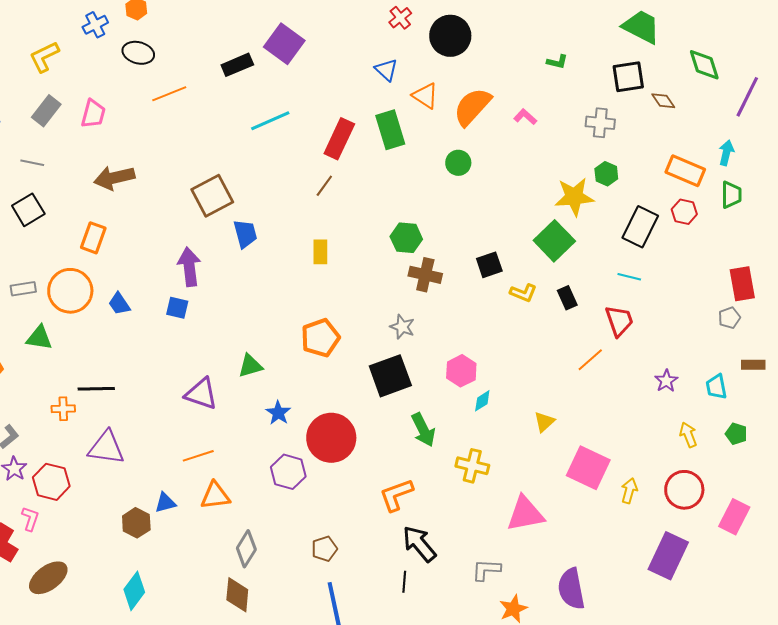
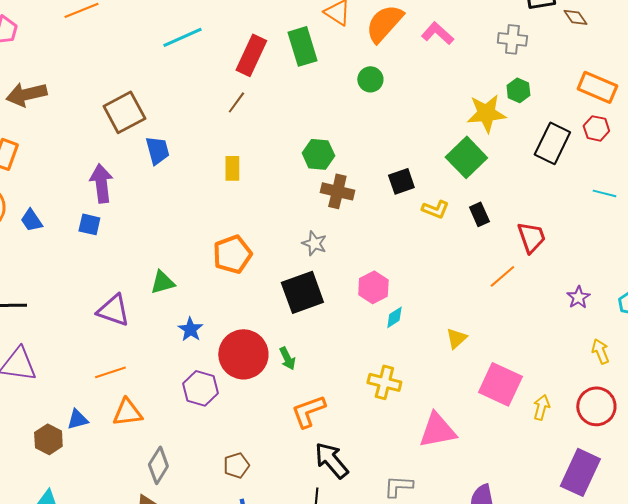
pink L-shape: (525, 117) -> (437, 33), size x1.4
cyan line: (629, 277) -> (604, 193), moved
green arrow: (423, 430) -> (287, 358), moved, size x0.7

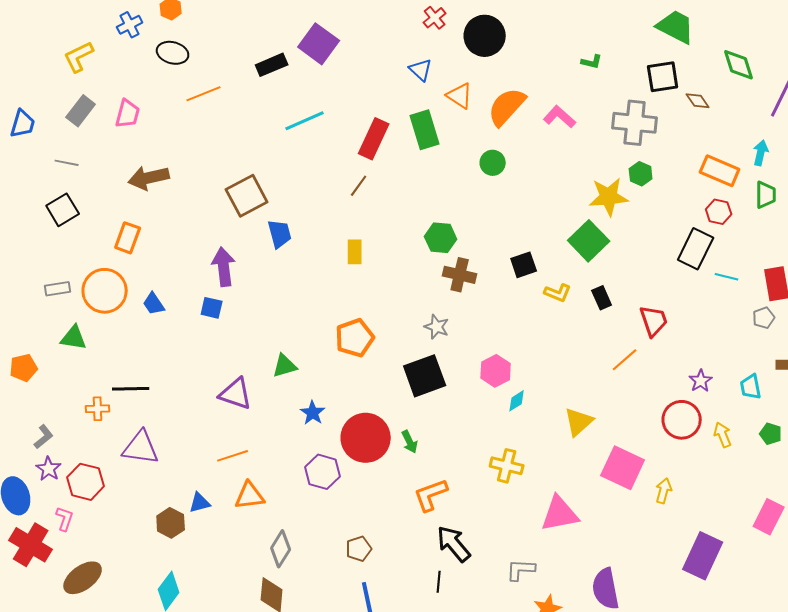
gray cross: (512, 39) -> (635, 123), size x1.5
black rectangle: (552, 143) -> (696, 249), moved
yellow triangle: (456, 338) -> (579, 422), size x1.4
red circle: (596, 406) -> (682, 420), moved

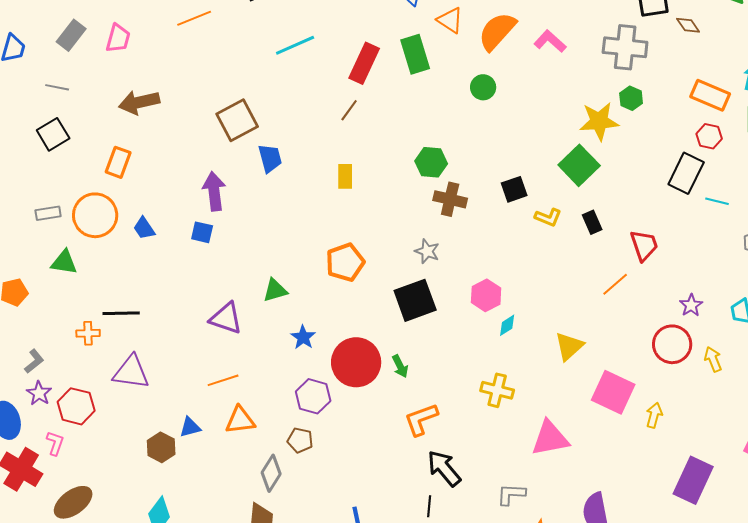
brown pentagon: (359, 549) -> (300, 440), moved, turned 30

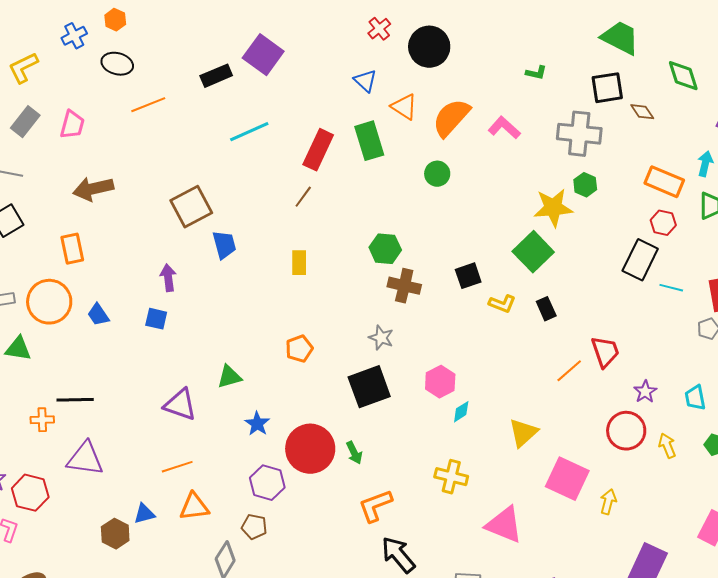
orange rectangle: (118, 162) -> (72, 249), turned -32
purple arrow: (214, 191) -> (168, 278), size x0.7
red trapezoid: (644, 245) -> (605, 352), moved
orange pentagon: (345, 262) -> (299, 349), size x0.7
pink triangle: (550, 438) -> (504, 525), turned 33

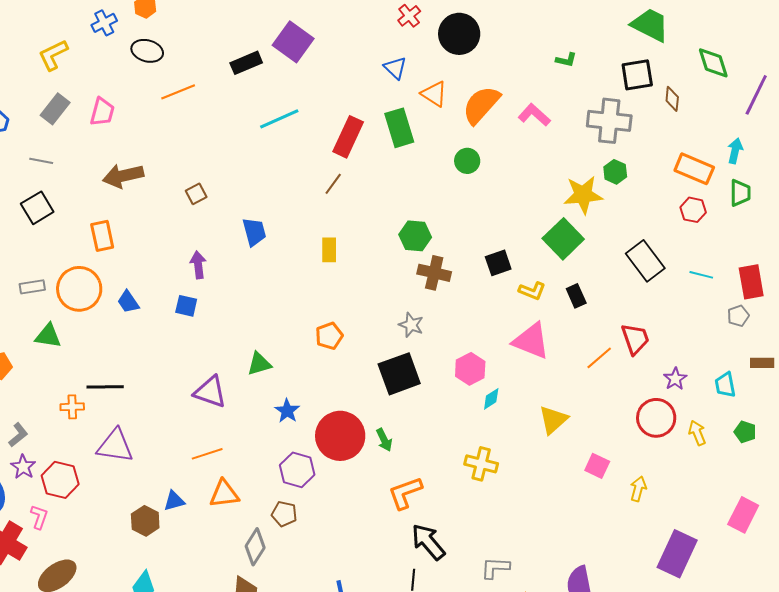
brown diamond: (642, 112) -> (672, 99), turned 40
brown square: (191, 207) -> (196, 194), moved, size x0.5
black rectangle: (640, 260) -> (645, 261), moved, turned -63
pink square: (567, 479) -> (597, 466), size x0.6
pink triangle: (504, 525) -> (531, 341), moved

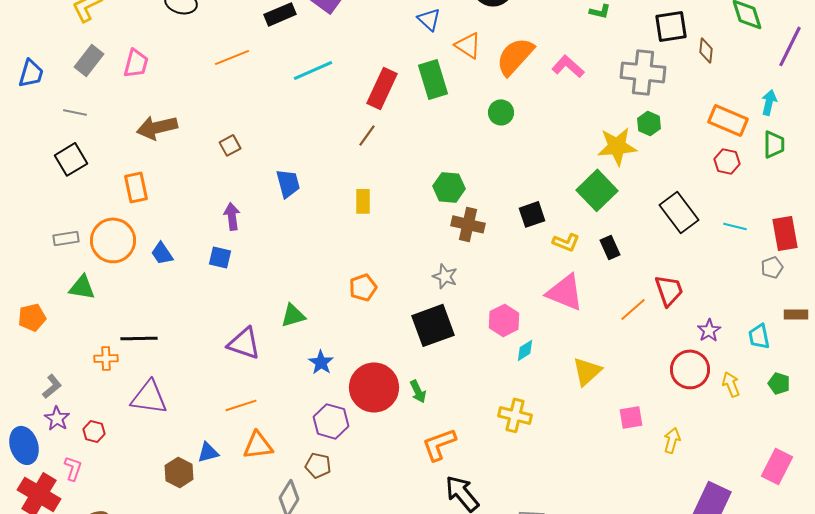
orange line: (178, 92) -> (232, 57), moved
pink square: (597, 466) -> (631, 417), turned -35
red hexagon: (60, 480) -> (94, 431), size x0.6

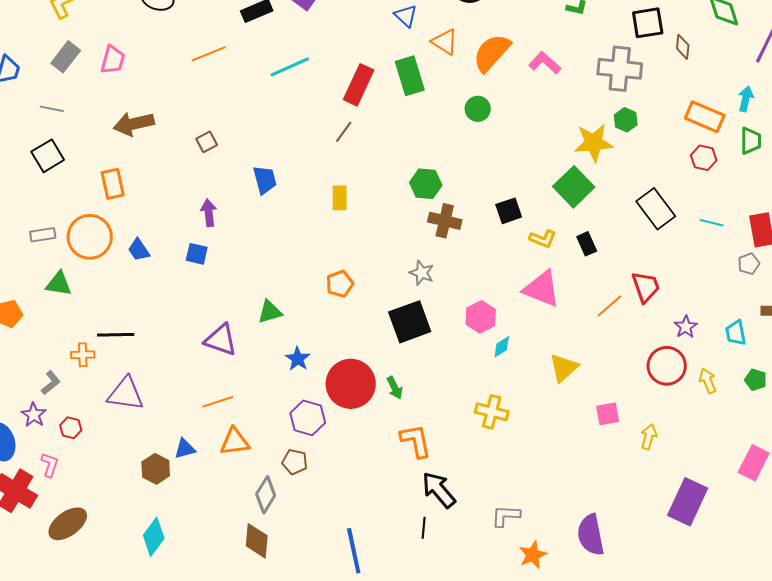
gray L-shape: (52, 386) -> (51, 383), moved
orange L-shape: (439, 444) -> (416, 441), turned 99

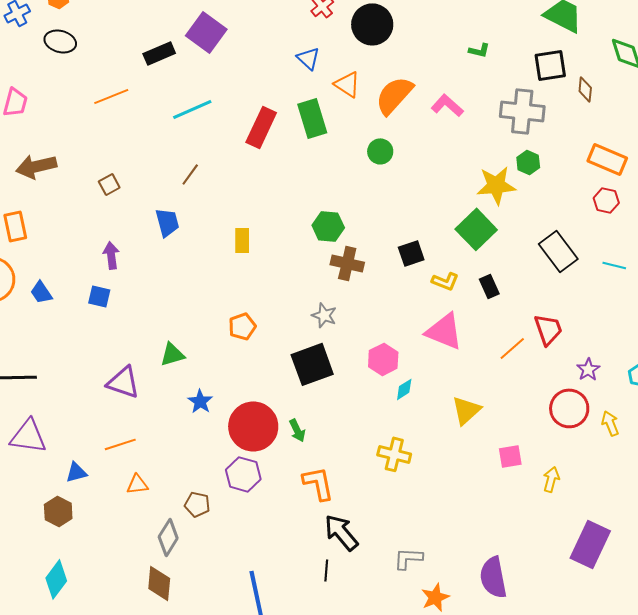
brown line: (344, 132) -> (190, 174), moved
purple hexagon: (308, 418) -> (243, 474), moved
orange triangle: (235, 442) -> (137, 484), size x0.7
blue triangle: (185, 449) -> (76, 472), moved

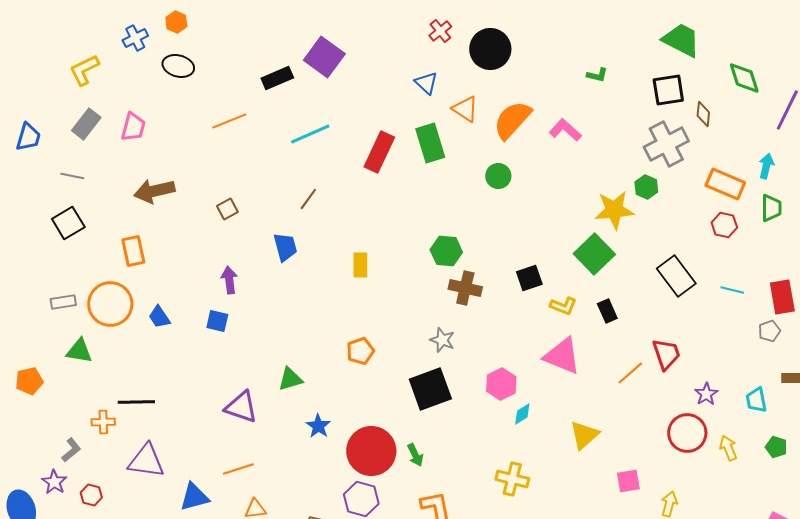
gray cross: (522, 111) -> (666, 144), moved, turned -33
blue triangle: (76, 472) -> (194, 497), size x1.4

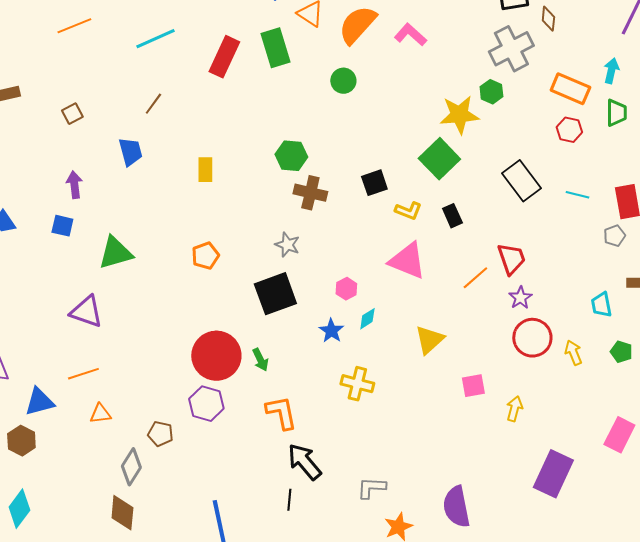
green triangle: (290, 379) -> (115, 253), moved, size x1.4
pink hexagon: (501, 384) -> (346, 289), size x0.7
purple star: (706, 394) -> (520, 298), moved
blue star: (318, 426) -> (331, 331), moved

